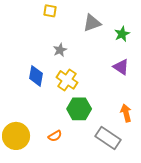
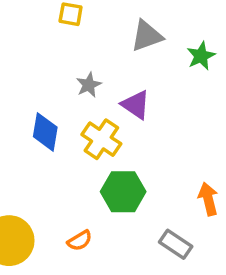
purple triangle: (121, 67) -> (136, 105), moved
gray rectangle: (108, 138) -> (176, 244), size x0.7

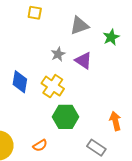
gray star: (89, 85) -> (58, 54), moved
purple triangle: (136, 105) -> (84, 61), moved

